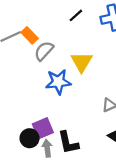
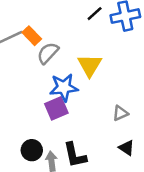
black line: (76, 15) -> (95, 14), moved
purple square: (43, 128) -> (56, 108), moved

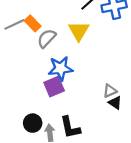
yellow triangle: (90, 65) -> (79, 31), moved
black triangle: (127, 148) -> (115, 103), moved

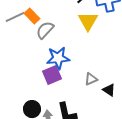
yellow triangle: (79, 31) -> (88, 21), moved
gray triangle: (110, 91) -> (91, 79), moved

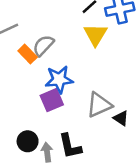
orange rectangle: (32, 16) -> (28, 54), moved
gray triangle: (91, 79) -> (99, 105), size x1.6

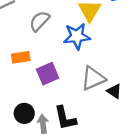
orange rectangle: (28, 54) -> (21, 57), moved, turned -54
blue star: (59, 79) -> (77, 36), moved

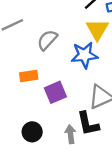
black L-shape: (65, 118) -> (88, 124), moved
gray arrow: (43, 124) -> (71, 134), moved

